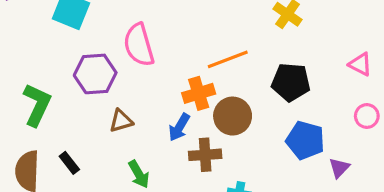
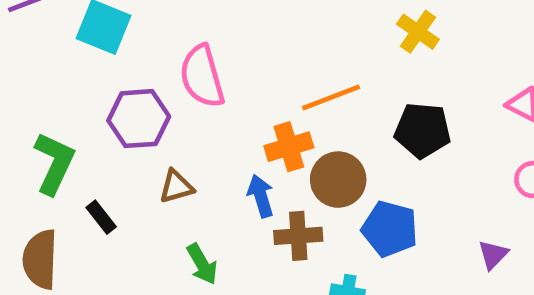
blue arrow: (179, 127) -> (261, 196), turned 132
blue pentagon: (305, 140) -> (390, 229), moved
black rectangle: (69, 163) -> (101, 217), moved

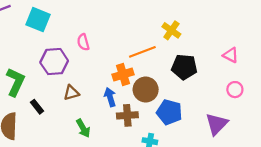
yellow cross: (418, 32) -> (171, 30), moved
pink semicircle: (202, 76) -> (83, 42), size x0.6
purple triangle: (493, 255) -> (217, 124), size x1.6

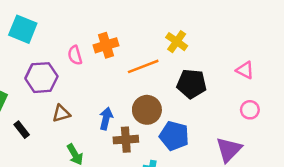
orange cross: (123, 74) -> (106, 45), moved
blue arrow: (110, 97) -> (106, 119), turned 30

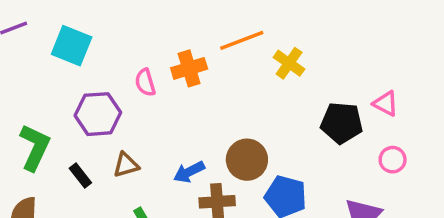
orange line: (143, 66) -> (242, 40), moved
black pentagon: (192, 84) -> (342, 123), moved
blue arrow: (106, 119) -> (189, 172), turned -130
black rectangle: (22, 130) -> (80, 175), moved

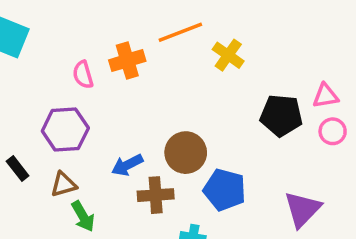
pink triangle: (386, 104) -> (326, 96), turned -36
purple hexagon: (98, 114) -> (65, 130), moved
pink circle: (393, 160) -> (333, 131), moved
brown triangle: (126, 165) -> (64, 184), moved

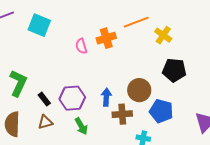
black pentagon: (281, 115) -> (174, 70), moved
purple hexagon: (65, 130) -> (72, 98), moved
blue arrow: (127, 165) -> (106, 97), turned 120
brown triangle: (64, 184) -> (45, 122), moved

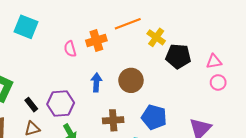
black pentagon: (174, 70) -> (178, 56), moved
brown circle: (139, 90) -> (131, 80), moved
blue arrow: (106, 97) -> (96, 82), moved

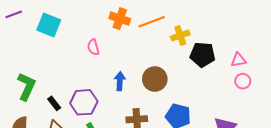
yellow cross: (156, 37) -> (180, 36), turned 36
orange cross: (96, 40) -> (120, 19), moved, turned 36

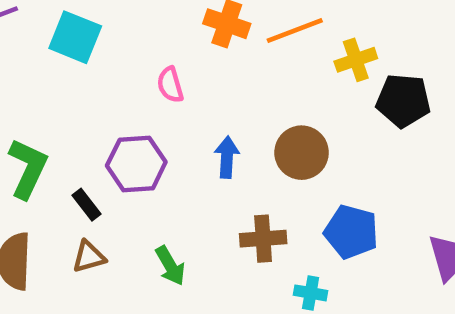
purple hexagon: (84, 102) -> (136, 164), moved

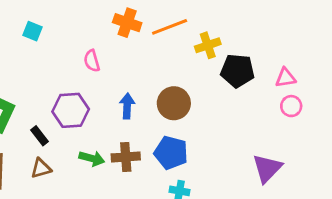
cyan square: (75, 37) -> (32, 31), size x0.6
blue pentagon: (351, 232) -> (171, 153), moved
brown cross: (263, 239) -> (126, 157), moved
green arrow: (170, 266) -> (92, 158), moved, turned -45

